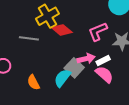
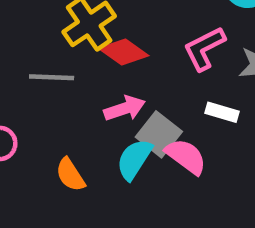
pink arrow: (86, 59) -> (125, 108), moved
white rectangle: (103, 60) -> (222, 112), turned 48
pink semicircle: (104, 74) -> (186, 156), moved

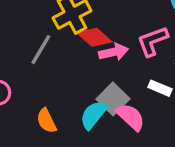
gray line: (52, 77) -> (41, 50), turned -68
pink arrow: (125, 108) -> (114, 52), moved

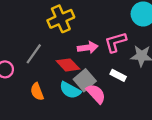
red diamond: (94, 37) -> (68, 65), moved
gray line: (41, 50) -> (34, 54), moved
cyan semicircle: (93, 115) -> (70, 90), turned -105

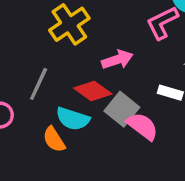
pink L-shape: (116, 42) -> (162, 23), moved
cyan semicircle: (70, 90) -> (73, 119), moved

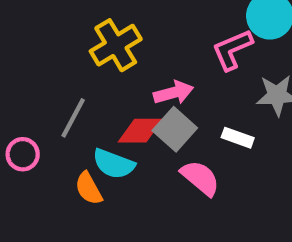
red diamond: (93, 91) -> (140, 131), turned -39
gray square: (122, 109) -> (175, 129), moved

